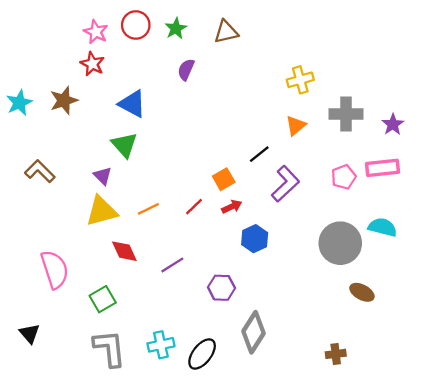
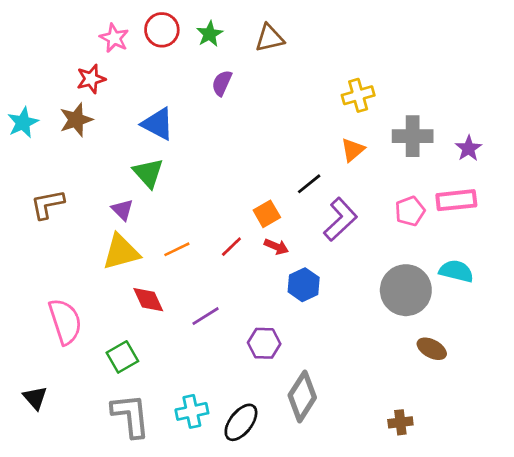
red star: (92, 64) -> (91, 79), moved, turned 30
brown L-shape: (40, 171) -> (47, 204), turned -56
red arrow: (232, 207) -> (276, 247), turned 48

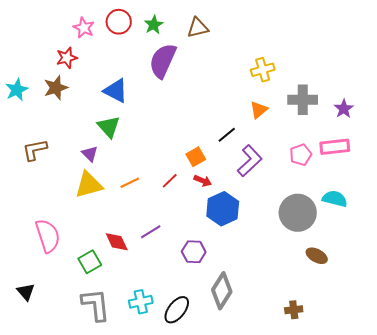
purple semicircle: (222, 83) -> (163, 61), size x1.8
blue hexagon: (304, 285) -> (223, 209), size x1.4
red diamond: (148, 300) -> (117, 242), moved

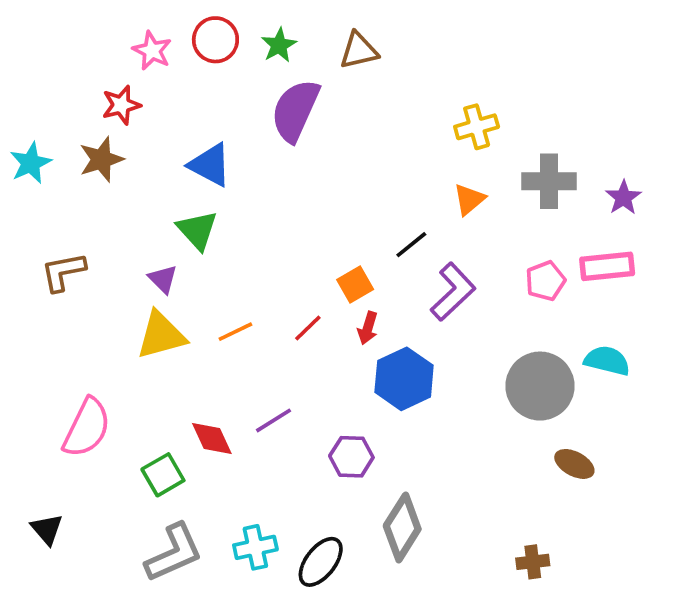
red arrow: (203, 181) -> (368, 328), turned 84
pink semicircle: (48, 236) -> (87, 428), turned 44
gray L-shape: (96, 305) -> (174, 553), turned 72

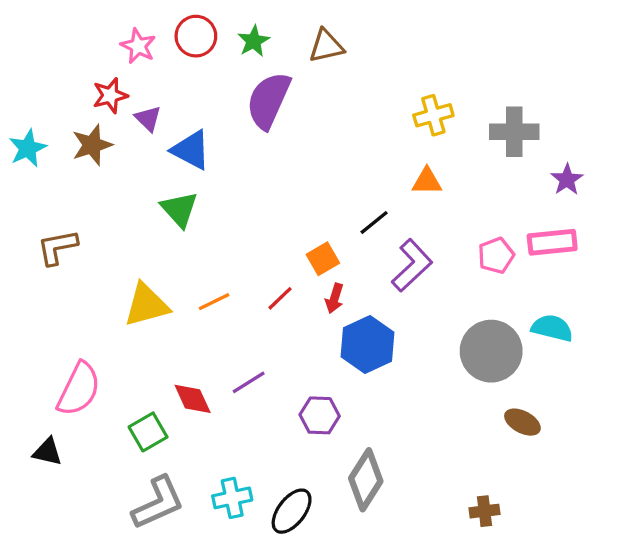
gray cross: (549, 181) -> (514, 132), moved
orange triangle: (469, 199) -> (427, 181), turned 40
purple triangle: (163, 279) -> (148, 119), moved
black triangle: (47, 529) -> (47, 452), moved, turned -36

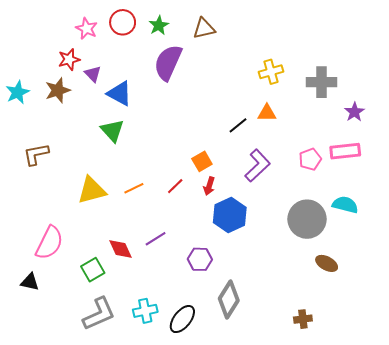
black line: (374, 222) -> (238, 125), moved

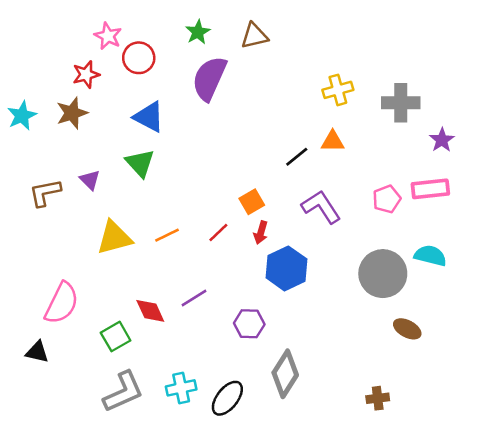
red circle: (123, 22) -> (139, 58), moved
purple triangle: (93, 74) -> (90, 180), moved
purple L-shape: (258, 166) -> (321, 207), turned -80

